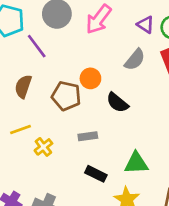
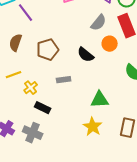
orange circle: (90, 78) -> (110, 44), moved
brown pentagon: (66, 96) -> (48, 50), turned -30
black rectangle: (96, 174) -> (43, 108), moved

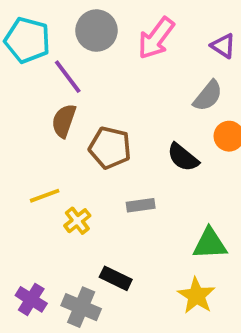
brown semicircle: (16, 43) -> (64, 121), moved
brown pentagon: (48, 50) -> (110, 148), turned 30
black rectangle: (43, 108) -> (116, 278), moved

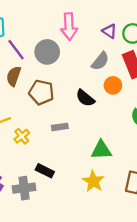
gray circle: (96, 31) -> (47, 52), moved
pink arrow: (156, 38) -> (69, 27), turned -40
gray cross: (81, 307) -> (24, 188), turned -30

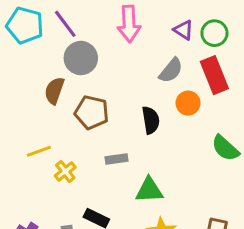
purple line: (16, 50) -> (65, 24), moved
gray circle: (47, 52) -> (81, 58), moved
black semicircle: (85, 98) -> (151, 120), turned -138
green triangle: (101, 150) -> (149, 190), moved

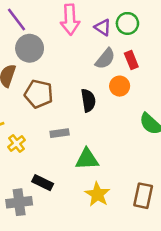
purple triangle: (183, 30) -> (103, 27), moved
green circle: (214, 33) -> (127, 23), moved
red rectangle: (214, 75) -> (131, 60), moved, size x0.6

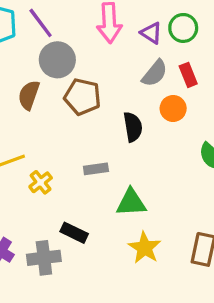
brown pentagon: (39, 94) -> (82, 97), moved

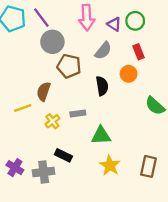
gray semicircle: (155, 73) -> (103, 51), moved
brown semicircle: (29, 95) -> (44, 91), moved
yellow cross: (41, 182) -> (52, 121), moved

